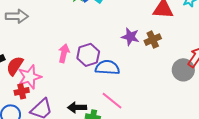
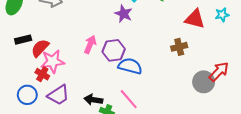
purple star: (130, 37) -> (124, 14), moved
red cross: (22, 91) -> (42, 74), turned 32

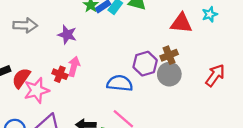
purple star: (124, 14) -> (67, 35), moved
purple hexagon: (114, 50) -> (145, 64), moved
red cross: (42, 74) -> (60, 74), moved
gray circle: (204, 82) -> (169, 74), moved

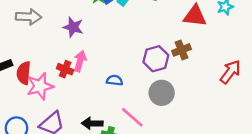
gray circle: (169, 74) -> (162, 93), moved
red semicircle: (21, 78) -> (24, 73), turned -30
blue semicircle: (120, 83) -> (114, 80), moved, size x0.6

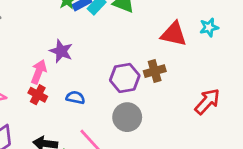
purple star: (73, 27) -> (61, 51), moved
red cross: (65, 69) -> (38, 95), moved

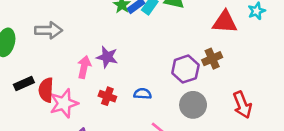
purple star: (61, 51) -> (107, 57), moved
pink arrow: (39, 72) -> (84, 67), moved
red arrow: (207, 101) -> (242, 105), moved, turned 124

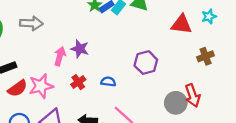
brown cross: (212, 59) -> (206, 56), moved
red semicircle: (46, 90) -> (18, 88), moved, turned -132
red cross: (107, 96) -> (78, 82), turned 32
gray circle: (193, 105) -> (176, 103), moved

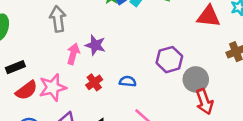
gray arrow: (31, 23) -> (58, 19), moved, turned -100
red arrow: (193, 96) -> (204, 102), moved
gray circle: (176, 103) -> (196, 79), moved

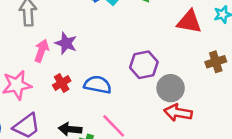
blue semicircle: (128, 81) -> (98, 85), size x1.5
red arrow: (204, 102) -> (178, 113), turned 115

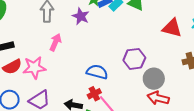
purple star: (66, 43) -> (81, 16), moved
red cross: (62, 83) -> (94, 94), moved

